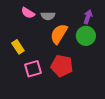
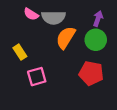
gray semicircle: (48, 16) -> (53, 17), size x1.5
red pentagon: (62, 66) -> (91, 73), moved

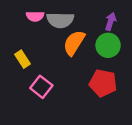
pink semicircle: (31, 14) -> (35, 16), turned -32
pink square: (37, 77) -> (41, 87), turned -36

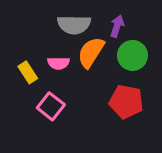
pink semicircle: (35, 16) -> (58, 63), moved
purple arrow: (111, 21) -> (117, 26), moved

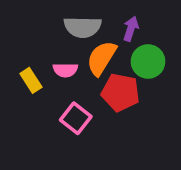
red pentagon: (126, 102) -> (120, 92), moved
pink square: (51, 106) -> (76, 118), moved

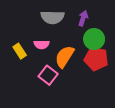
orange semicircle: (102, 58) -> (65, 57), moved
red pentagon: (120, 92) -> (96, 59), moved

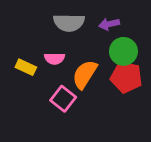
purple arrow: (83, 18) -> (109, 24), turned -120
yellow rectangle: (20, 51) -> (26, 67), turned -32

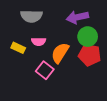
gray semicircle: (69, 23) -> (31, 16), moved
purple arrow: (109, 24) -> (77, 17), size x1.5

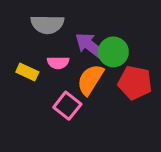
purple arrow: (77, 17) -> (90, 46), moved, turned 50
green circle: (88, 37) -> (113, 52), moved

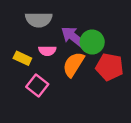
pink square: (67, 106) -> (37, 86), moved

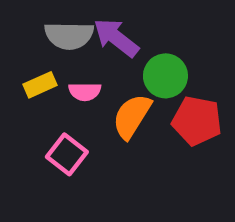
purple arrow: (73, 37) -> (116, 38), moved
yellow rectangle: (22, 58) -> (40, 85), moved, turned -49

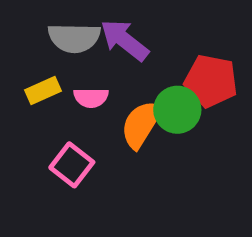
green circle: (165, 76) -> (177, 110), moved
red pentagon: (197, 121) -> (211, 81), moved

